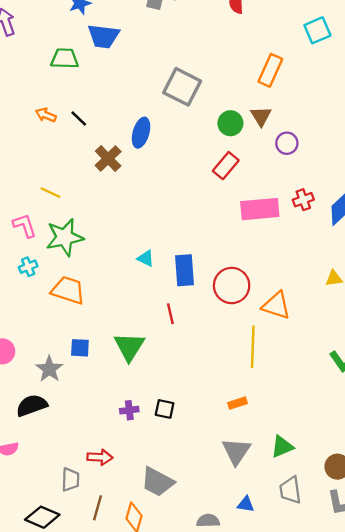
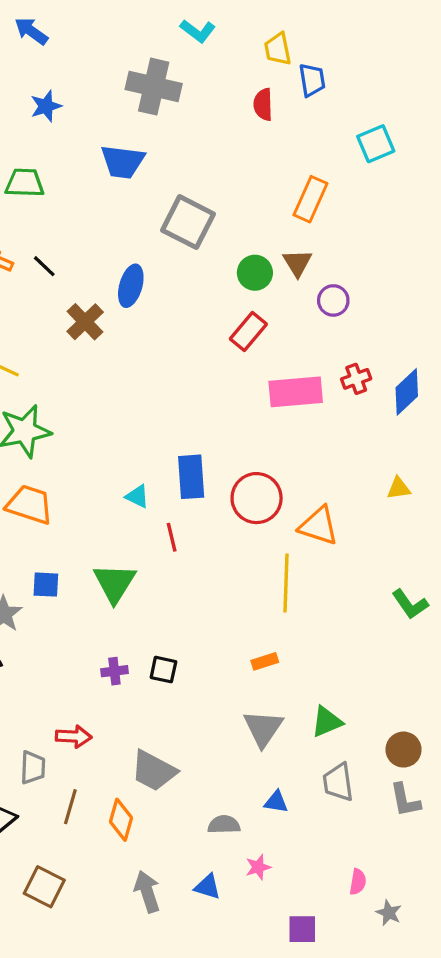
blue trapezoid: (103, 36) -> (123, 162), moved
cyan triangle: (146, 258) -> (137, 496), moved

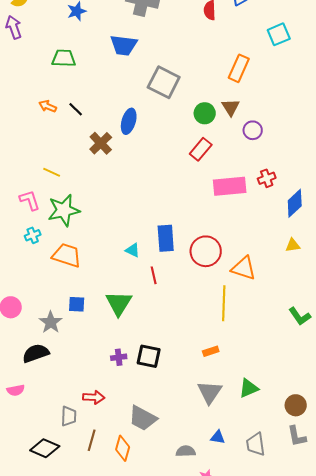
blue diamond: (407, 392) -> (295, 203), moved
black square: (163, 670) -> (149, 356), size x1.4
gray trapezoid: (338, 782) -> (256, 444), moved

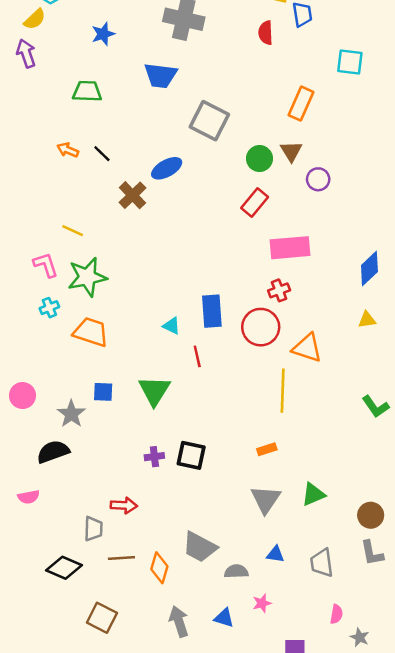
cyan square: (279, 34) -> (350, 62), turned 30
blue ellipse: (129, 121) -> (167, 168), turned 45
red cross: (267, 178) -> (279, 290), moved
gray trapezoid: (143, 418) -> (200, 547), moved
brown line: (92, 440) -> (121, 558), turned 70

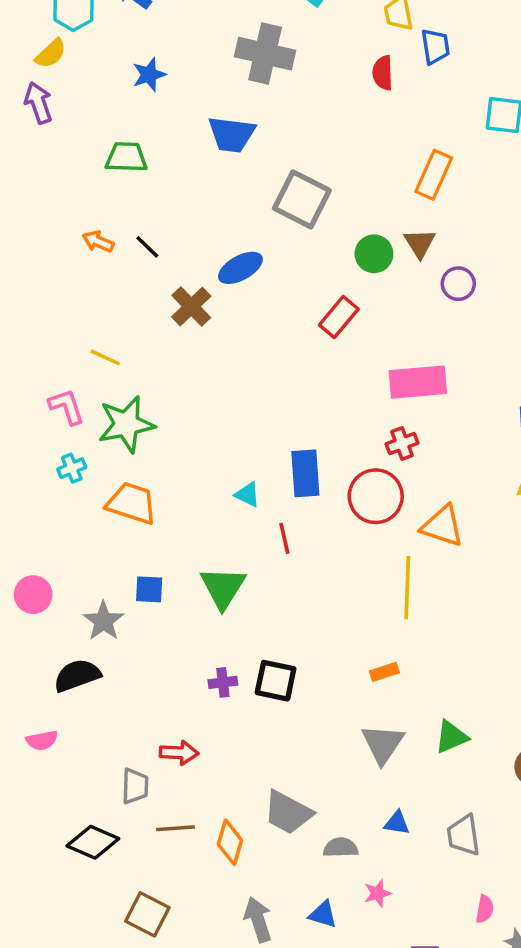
red rectangle: (255, 202) -> (339, 317), moved

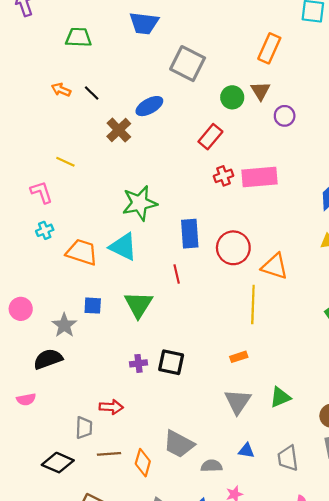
green star: (126, 424) -> (140, 203), moved
red cross: (402, 444) -> (224, 176), moved
cyan triangle: (247, 494) -> (123, 247), moved, size x1.8

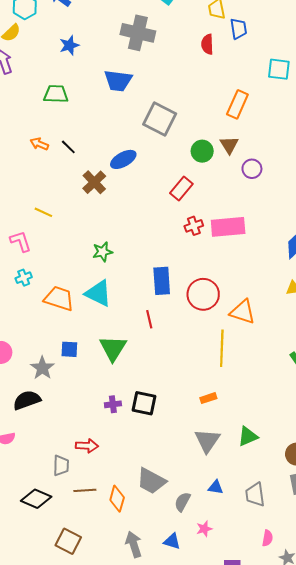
green star: (140, 203) -> (103, 252), moved, size x0.6
gray semicircle: (212, 466) -> (182, 502), turned -60

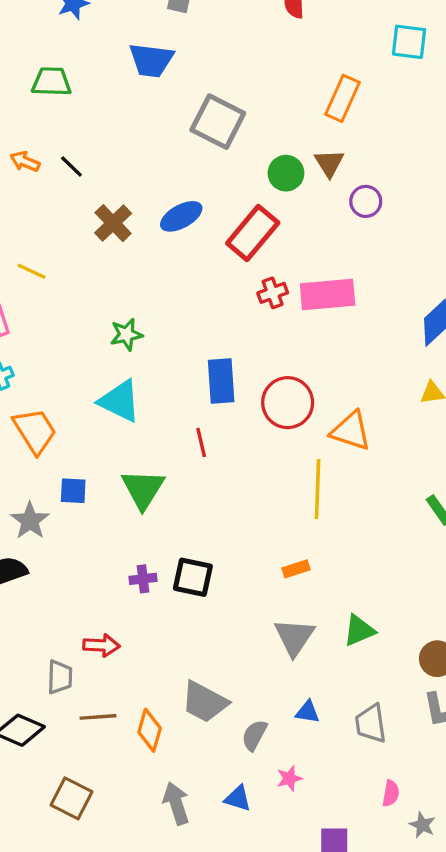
blue ellipse: (123, 159) -> (181, 216), moved
red rectangle: (181, 188) -> (253, 233), size x1.4
orange trapezoid: (59, 298) -> (35, 431), moved, turned 40

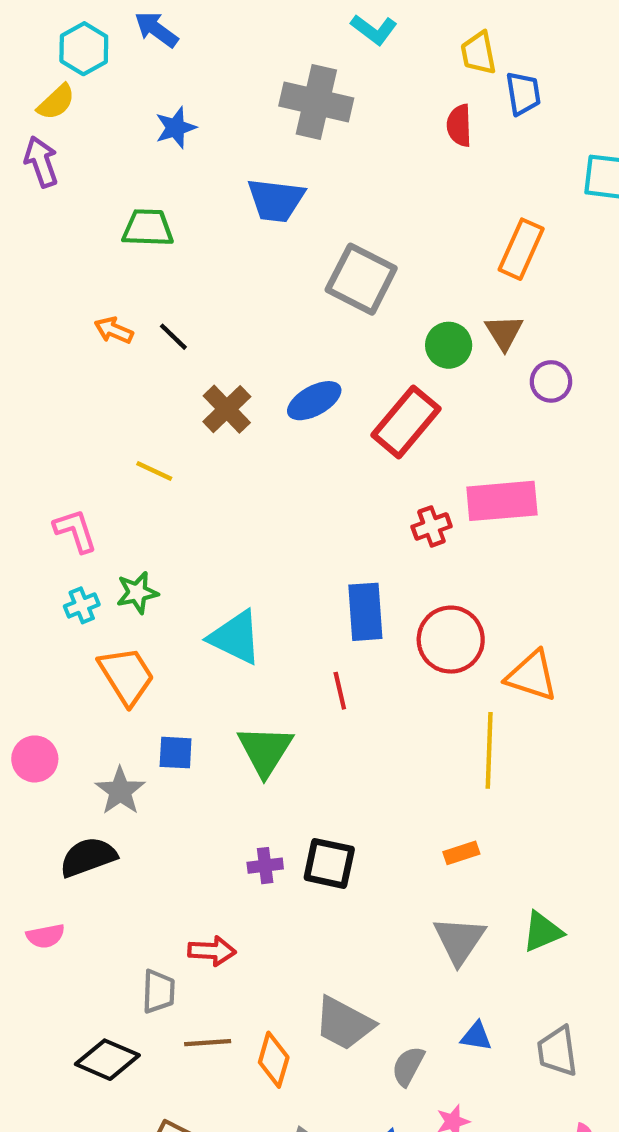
yellow line: (32, 271) -> (154, 471), moved
red cross: (273, 293) -> (432, 526), moved
green star: (126, 334) -> (137, 593), moved

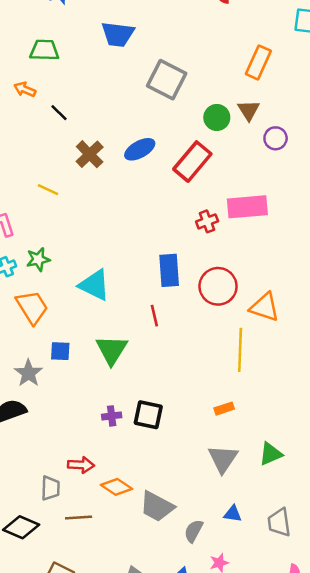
orange arrow: (114, 330) -> (25, 89), moved
orange diamond: (274, 1060) -> (116, 487), moved, turned -72

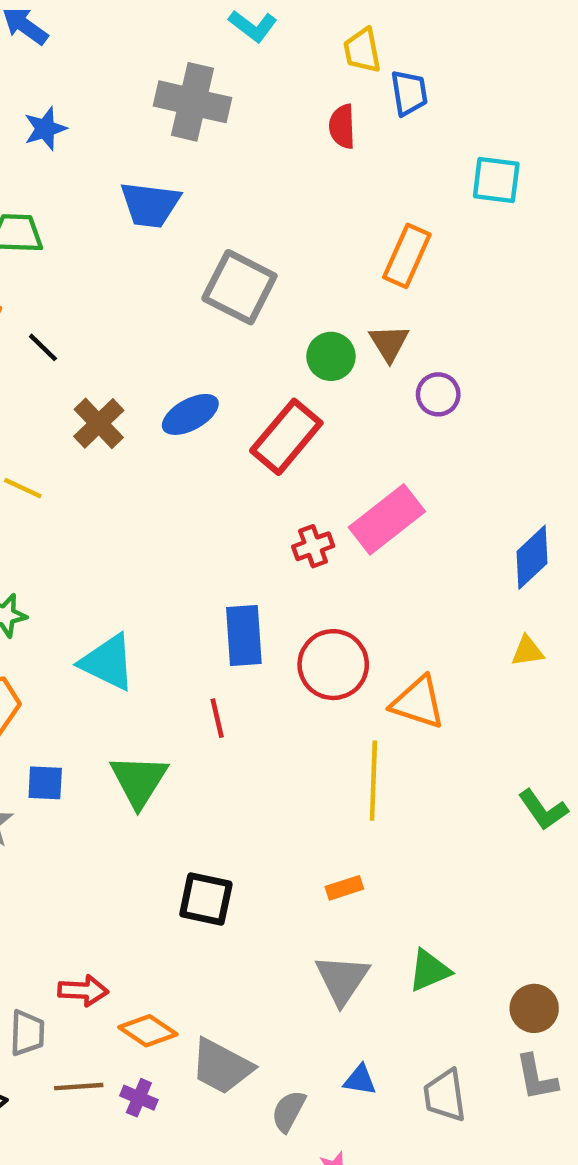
pink rectangle: (247, 207) -> (387, 519), turned -33
purple cross: (112, 416) -> (139, 1098), moved, turned 30

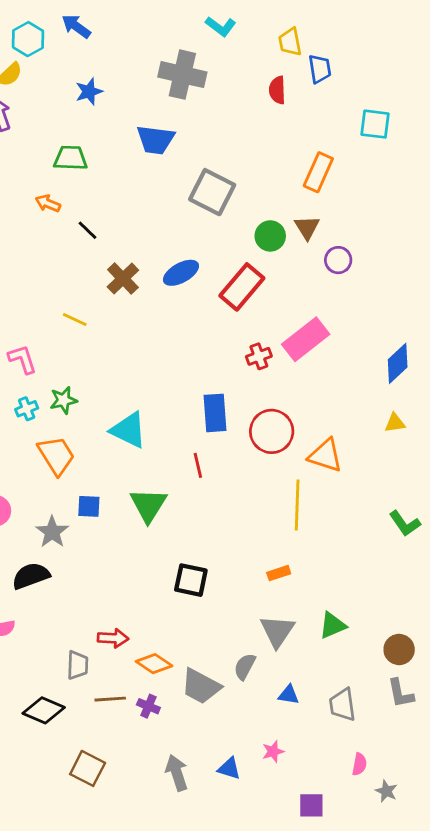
gray semicircle: (289, 1111) -> (245, 666), moved

